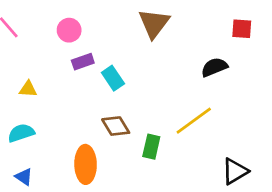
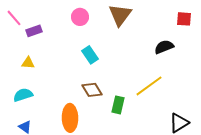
pink circle: (69, 30) -> (80, 17), moved
purple rectangle: (83, 62) -> (34, 31), moved

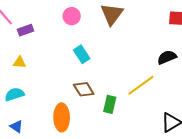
black semicircle: (164, 47) -> (167, 57), moved

